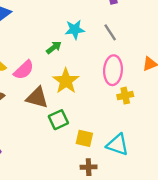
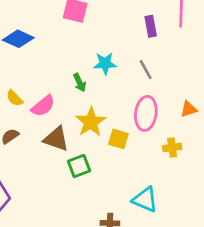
green arrow: (54, 48) -> (80, 83), turned 98
yellow cross: (125, 96) -> (172, 147), moved
yellow square: (84, 138) -> (118, 139), moved

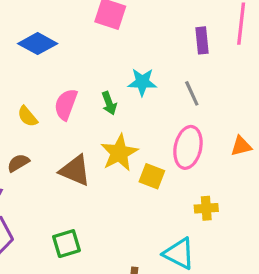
pink semicircle: (43, 106) -> (66, 104), moved, turned 145
yellow cross: (172, 147) -> (206, 208), moved
green square: (79, 166) -> (66, 244), moved

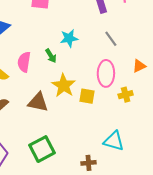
gray line: (192, 93) -> (111, 39), moved
yellow cross: (206, 208) -> (126, 95), moved
green square: (66, 244) -> (42, 149), size x1.4

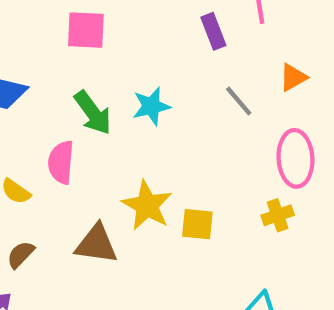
green arrow: (51, 56) -> (93, 113), moved, size x1.5
orange triangle: (139, 66) -> (293, 77), moved
pink ellipse: (106, 73) -> (295, 158), moved

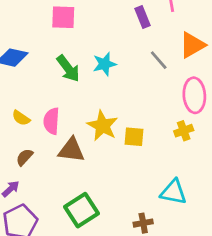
orange triangle: (293, 77) -> (192, 45), size x1.5
pink semicircle: (61, 162) -> (51, 121), moved

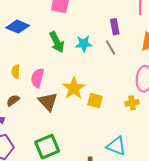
purple rectangle: (142, 17) -> (115, 27), moved
gray line: (159, 60) -> (110, 47), moved
yellow semicircle: (21, 118) -> (16, 72), turned 48
brown triangle: (71, 150) -> (48, 102), turned 30

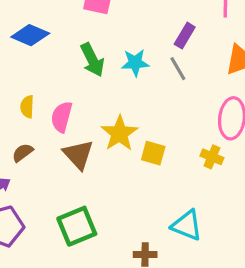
purple rectangle: (115, 27) -> (185, 36), turned 42
yellow cross: (132, 103) -> (212, 157), turned 32

